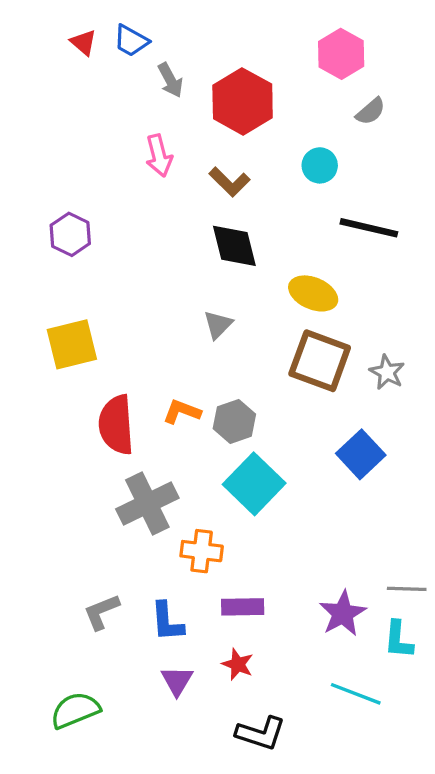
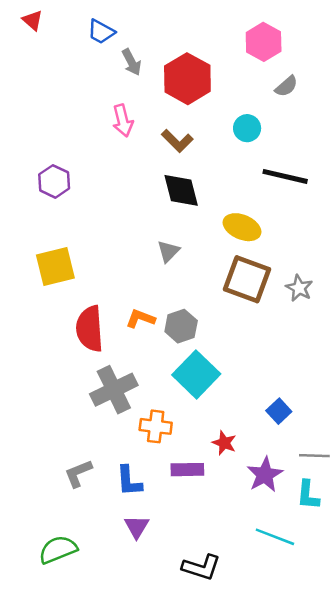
red triangle: (83, 42) -> (33, 20), moved
blue square: (361, 454) -> (279, 411), moved, size x0.7
red star: (238, 664) -> (224, 443), moved

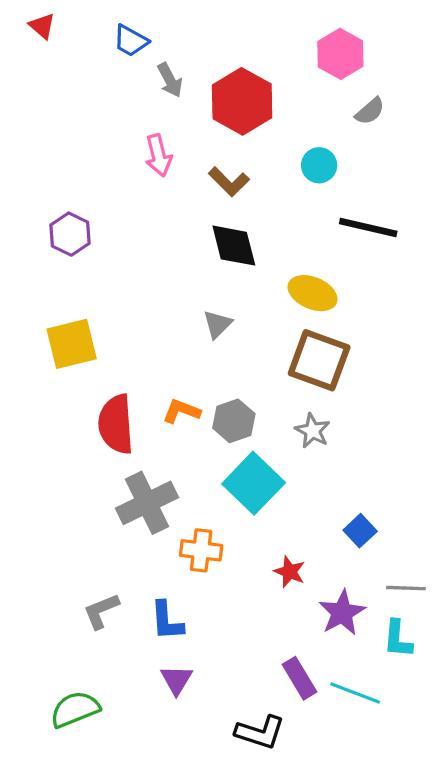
gray star: (299, 288) -> (313, 431), moved
purple rectangle: (187, 470) -> (299, 678), moved, turned 60

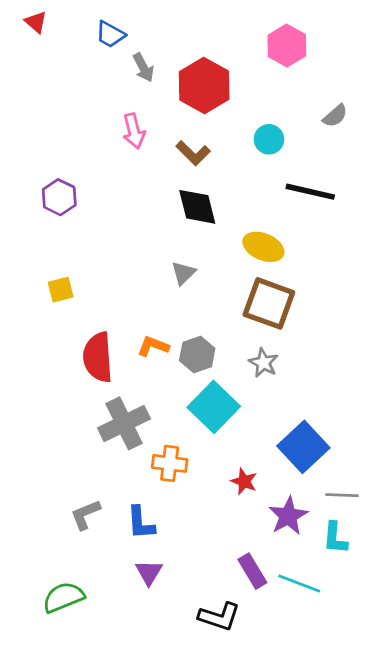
gray semicircle: (370, 111) -> (335, 116), moved
yellow square: (72, 344) -> (61, 290), size x0.6
blue square: (360, 531) -> (303, 447), size x1.8

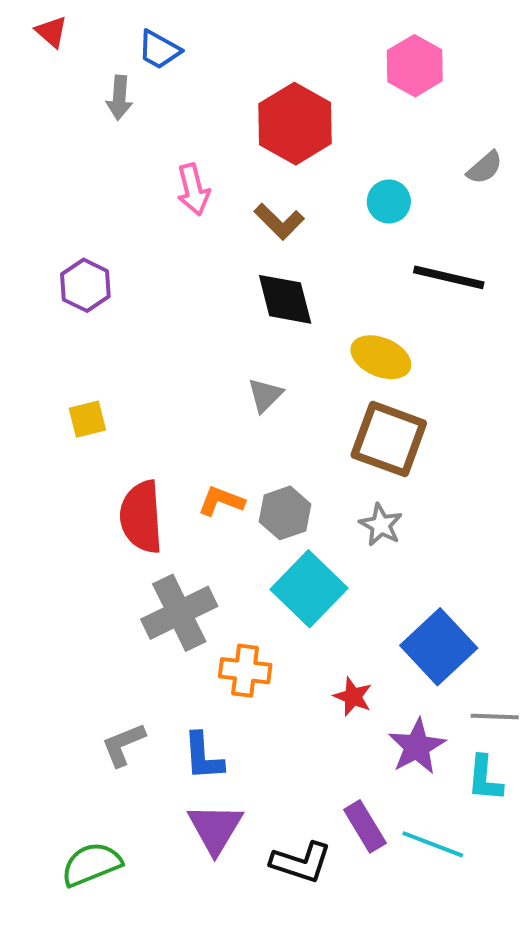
gray arrow: (143, 68) -> (119, 98), moved, turned 32
purple triangle: (149, 572) -> (215, 828), size x1.4
black L-shape: (219, 617) -> (301, 862), moved

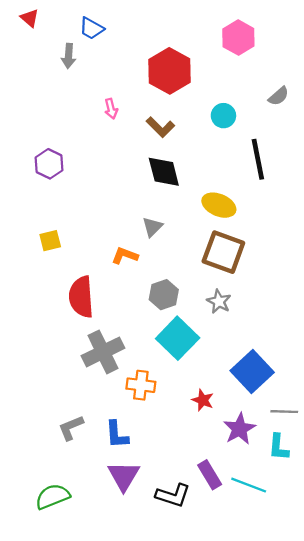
pink arrow: (193, 190) -> (111, 109), size x0.7
black line: (449, 277) -> (258, 159), turned 66
orange L-shape: (221, 501) -> (125, 256), moved

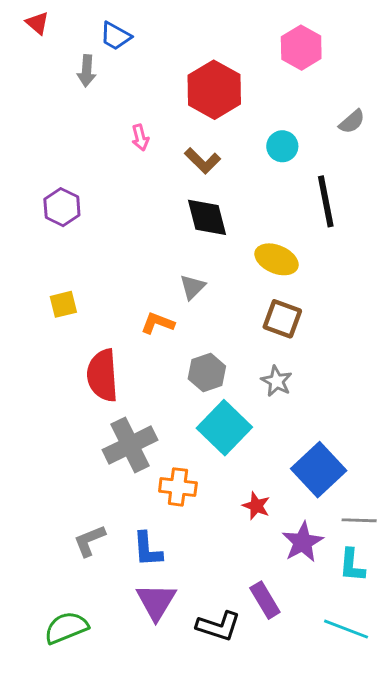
brown square: (223, 252) -> (282, 319), size x0.7
cyan line: (249, 485) -> (346, 629), moved

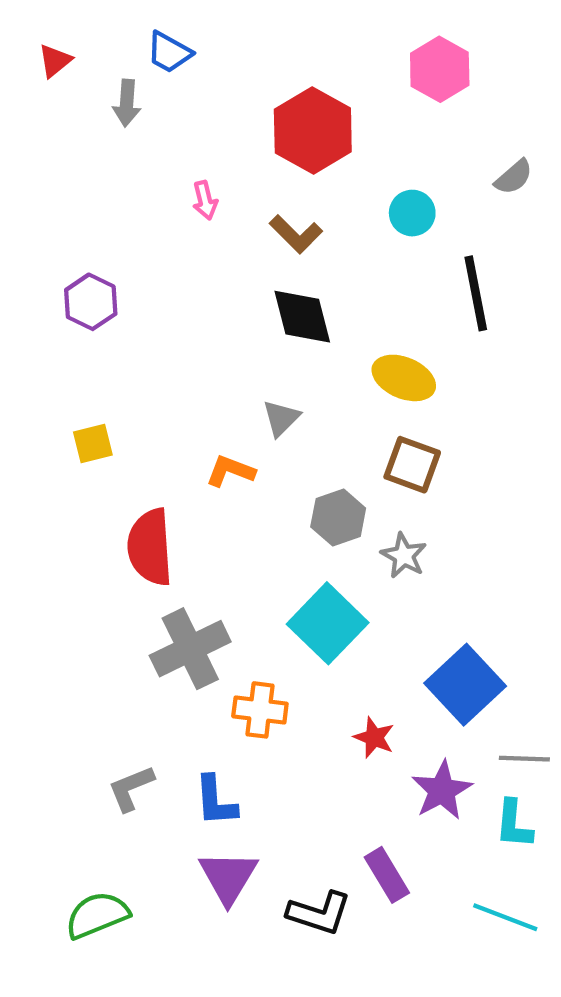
red triangle: (37, 23) -> (55, 61), moved, turned 40
gray hexagon: (207, 372) -> (338, 518), moved

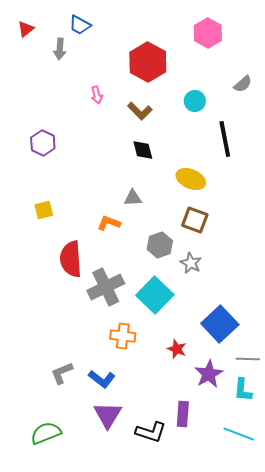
black diamond: (302, 317) -> (143, 150), size x0.7
gray triangle: (281, 418) -> (133, 198), turned 42
gray cross: (190, 649) -> (106, 287), moved
blue L-shape: (216, 801) -> (102, 379), turned -48
purple rectangle: (387, 875) -> (183, 414), turned 35

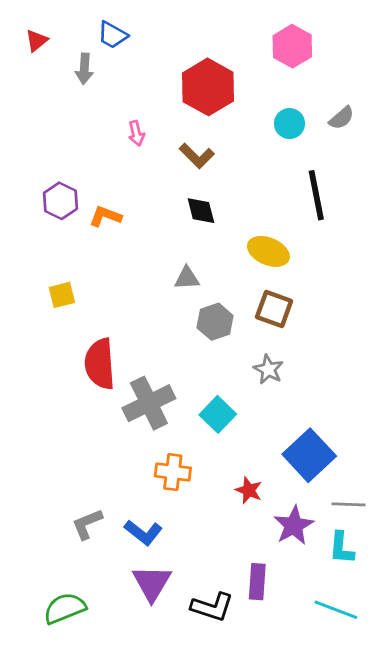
cyan circle: (195, 101) -> (289, 124), moved
orange L-shape: (109, 223) -> (105, 216), moved
gray hexagon: (160, 245) -> (215, 322), moved
cyan square: (155, 295) -> (218, 414), size x0.7

